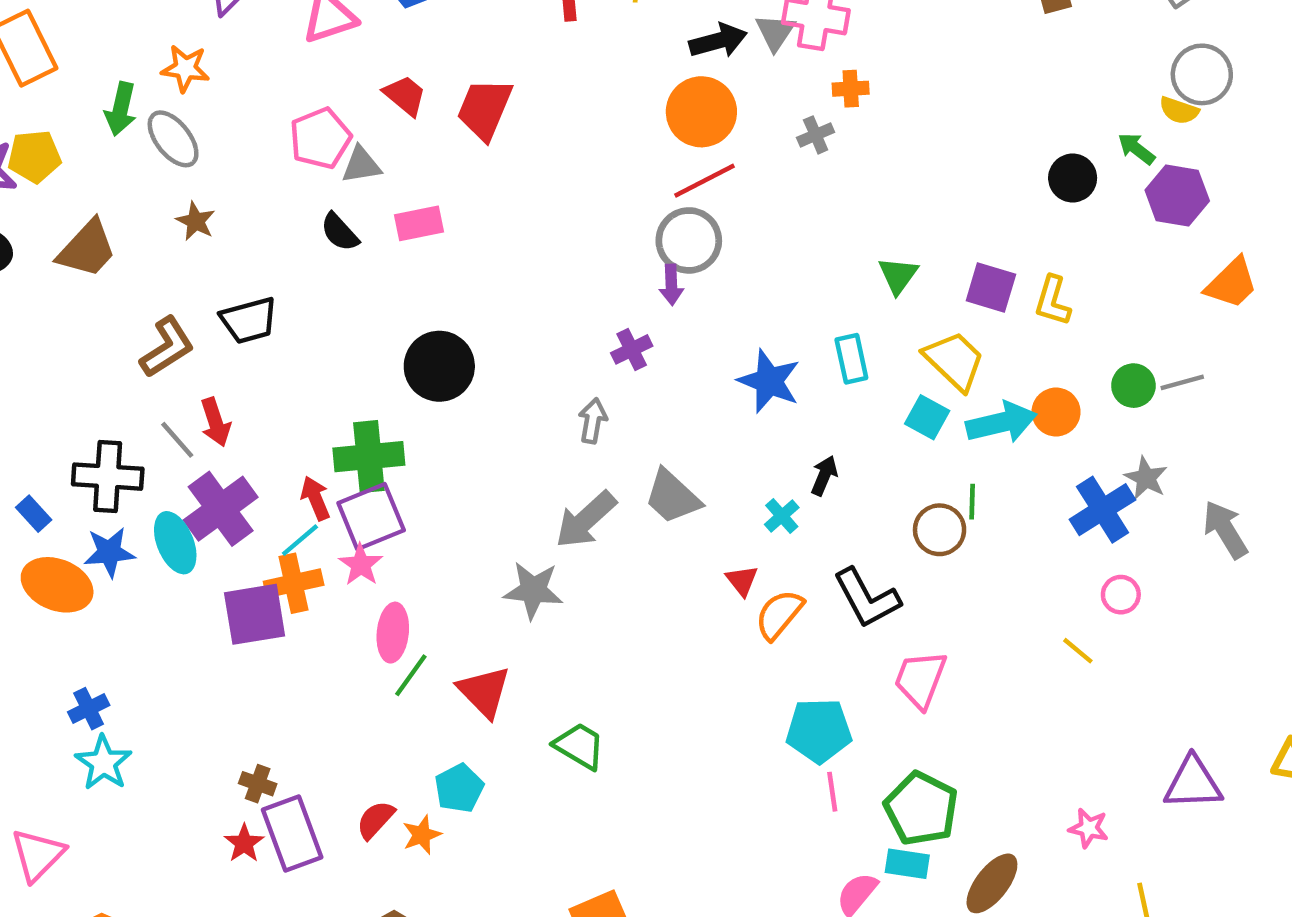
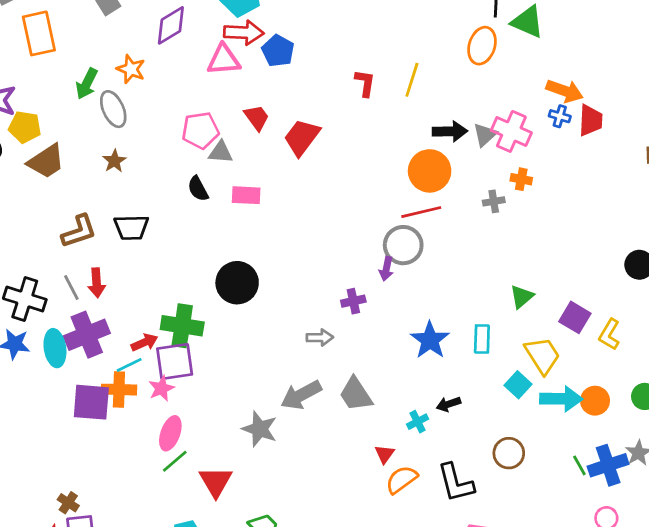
yellow pentagon: (34, 156) -> (25, 127), moved
gray arrow: (593, 421) -> (320, 338), turned 65
black arrow: (824, 476) -> (449, 404), turned -145
red arrow: (315, 498) -> (144, 342), turned 75
green line: (972, 502) -> (579, 465), moved, turned -45

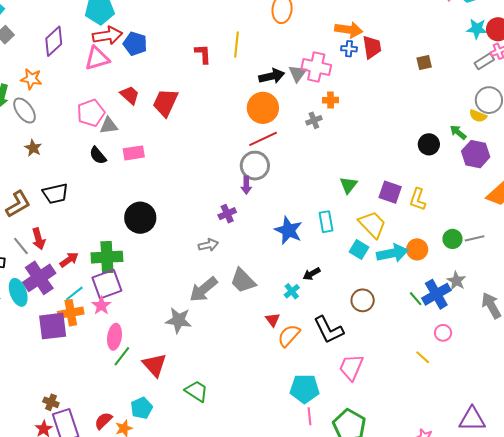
red arrow: (144, 342) -> (69, 260), moved

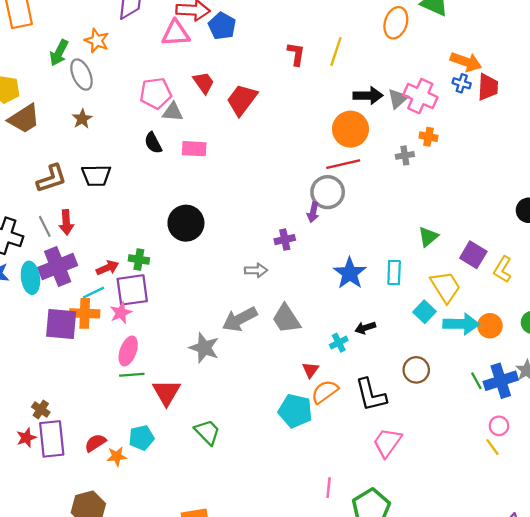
green cross: (107, 257) -> (139, 259), size x0.6
red arrow: (69, 260) -> (107, 268), moved
green line: (122, 356) -> (132, 375), turned 35
yellow line: (423, 357) -> (492, 447), moved
cyan pentagon: (305, 389) -> (295, 411), moved

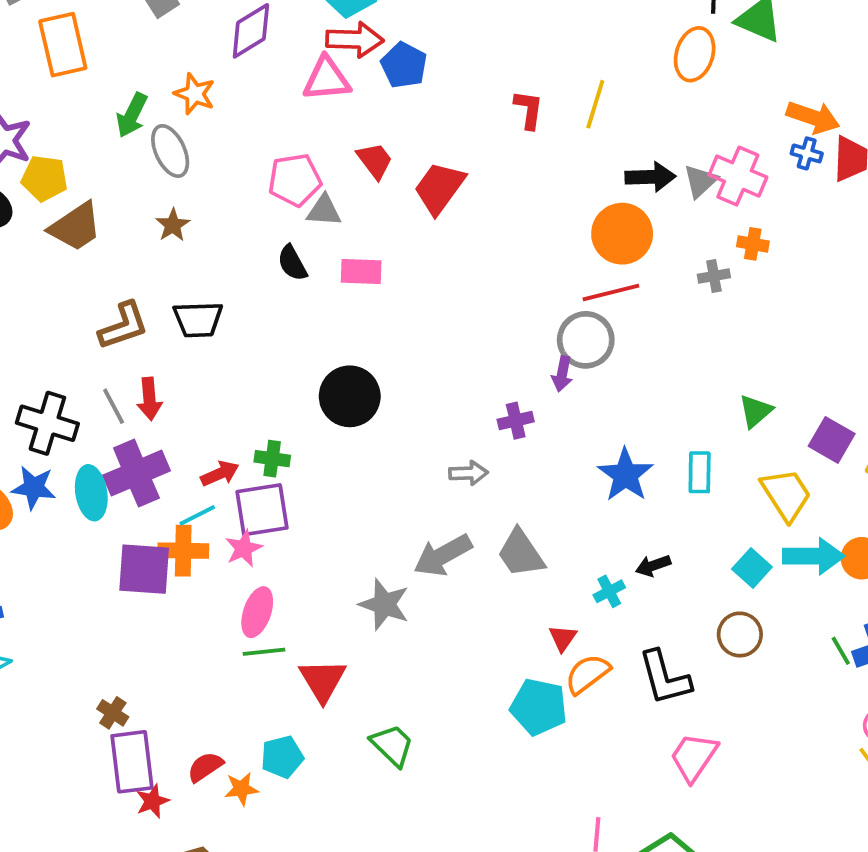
cyan square: (424, 312) -> (752, 568), moved
red star: (26, 438) -> (152, 801), moved

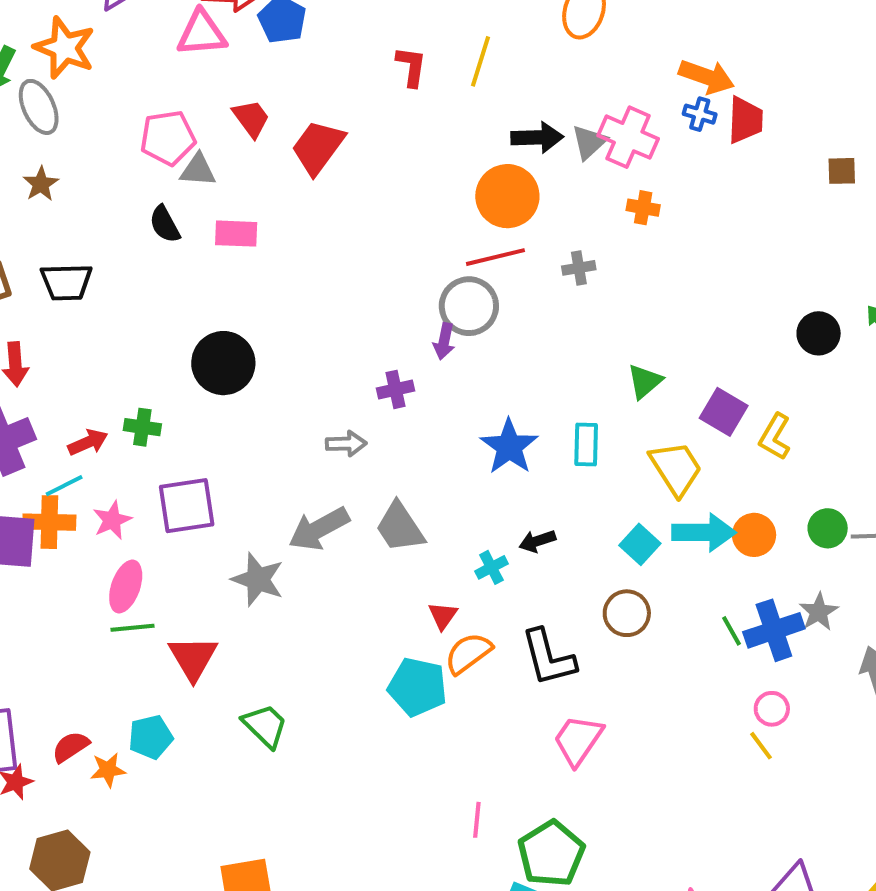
orange star: (195, 94) -> (65, 48), size x1.4
gray cross: (714, 276) -> (579, 268), moved
purple square: (262, 510) -> (187, 506), moved

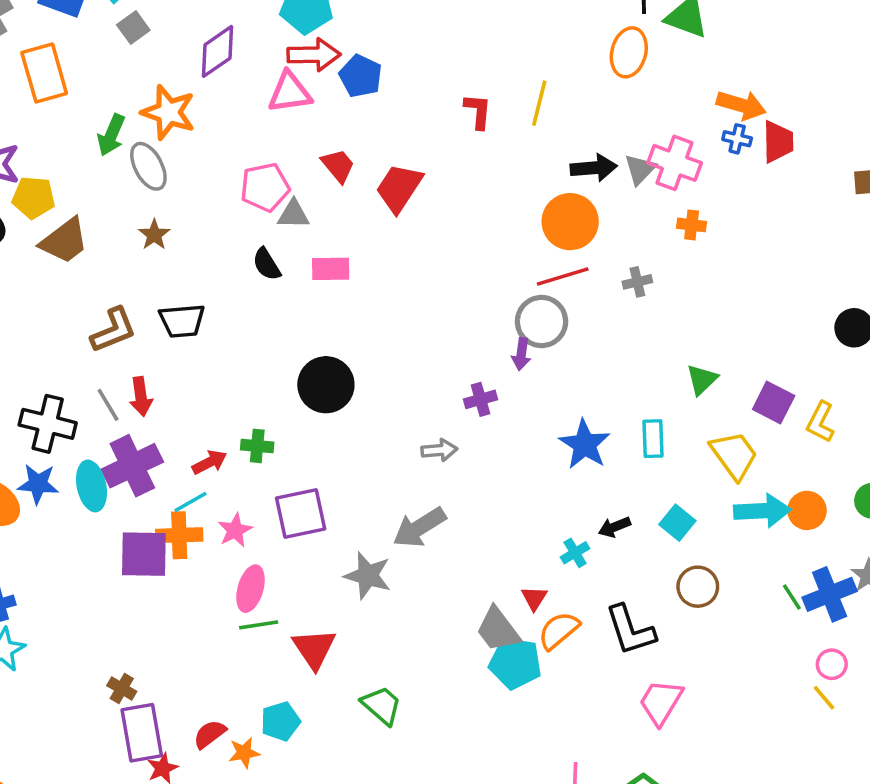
gray trapezoid: (400, 527) -> (498, 630), moved
cyan square: (640, 544) -> (677, 523), moved

